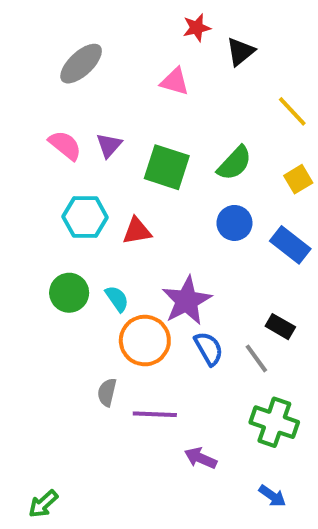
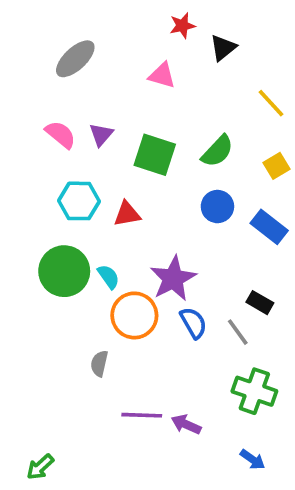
green circle: (69, 293) -> (64, 271), size x1.4
purple line: (155, 414) -> (142, 415), moved

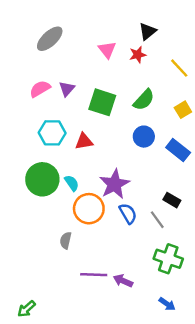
red star: (182, 26) -> (138, 55), moved
pink triangle: (162, 75) -> (107, 50), turned 36
pink semicircle: (61, 135) -> (40, 89), turned -70

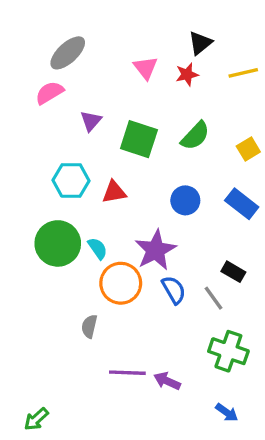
yellow line: (179, 68) -> (243, 73), moved, turned -60
pink semicircle: (40, 89) -> (49, 93), moved
blue circle: (144, 137) -> (185, 200), moved

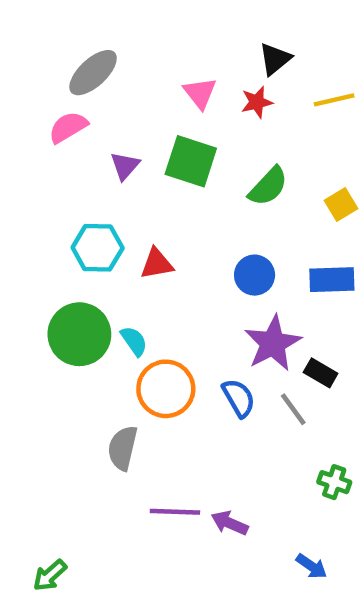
green square: (139, 139) -> (191, 161), moved
blue rectangle: (242, 204) -> (332, 280), turned -40
purple star: (156, 250) -> (273, 343), moved
gray semicircle: (89, 326) -> (123, 448), size x1.4
green cross: (228, 351) -> (334, 482), moved, size x0.6

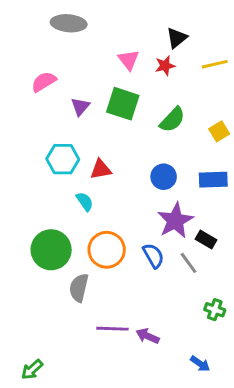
gray ellipse: (93, 73) -> (69, 23), moved, turned 48
green circle: (79, 334) -> (51, 250), moved
cyan semicircle: (134, 341) -> (85, 202), moved

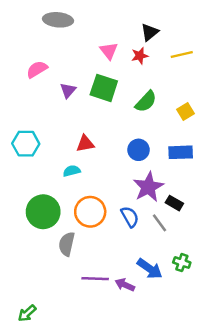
cyan hexagon: (63, 159) -> (26, 144), moved
cyan semicircle: (85, 202) -> (72, 171), turned -70
blue arrow: (200, 364) -> (150, 269), moved, size x1.5

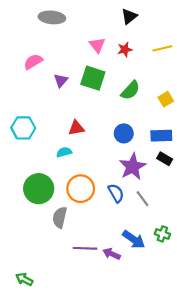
black triangle: (150, 32) -> (129, 16), moved
black rectangle: (174, 203) -> (165, 159), moved
green arrow: (27, 313) -> (24, 279), turned 70

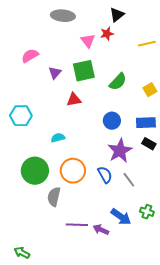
gray ellipse: (52, 17) -> (63, 16), moved
red star: (125, 49) -> (107, 34), moved
green square: (93, 78) -> (84, 71), turned -30
red triangle: (76, 128) -> (74, 100), moved

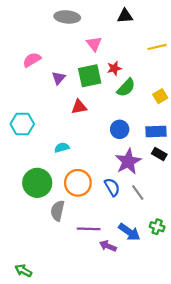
black triangle: (117, 15) -> (125, 16), turned 35
red star: (107, 34) -> (114, 68), moved
purple line: (77, 225) -> (89, 229), moved

